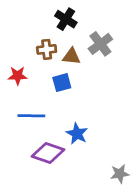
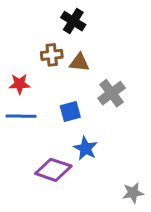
gray cross: (100, 44) -> (112, 93), moved
blue square: (62, 83) -> (70, 112), moved
blue line: (31, 116) -> (21, 116), moved

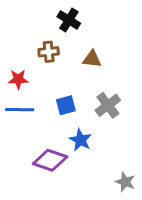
brown triangle: (79, 63) -> (92, 59), moved
gray cross: (112, 93) -> (108, 105), moved
gray star: (133, 193) -> (125, 182), turned 30

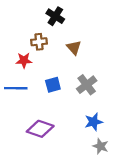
brown triangle: (92, 59) -> (74, 48), turned 42
red star: (18, 79) -> (24, 60), moved
blue star: (80, 140) -> (94, 122), moved, turned 30

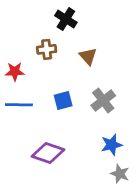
red star: (24, 60) -> (15, 72), moved

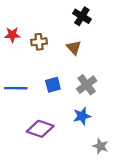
black cross: (66, 19) -> (82, 16), moved
red star: (15, 72) -> (12, 35), moved
blue star: (112, 145) -> (82, 116), moved

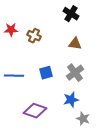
brown cross: (39, 42) -> (34, 36), turned 32
brown triangle: (74, 48) -> (75, 44), moved, turned -40
gray star: (101, 146) -> (83, 119), moved

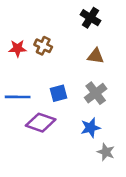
red star: (11, 30) -> (18, 48), moved
purple diamond: (35, 111) -> (41, 123), moved

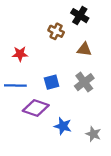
brown cross: (43, 46) -> (56, 31), moved
red star: (18, 48) -> (20, 54), moved
blue star: (90, 128) -> (63, 126), moved, turned 30

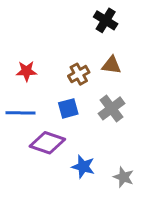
brown cross: (56, 31) -> (79, 74), moved, turned 35

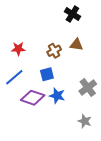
gray cross: (112, 108) -> (88, 87), moved
blue line: (21, 113) -> (14, 77), turned -42
blue star: (83, 167) -> (57, 96), moved

